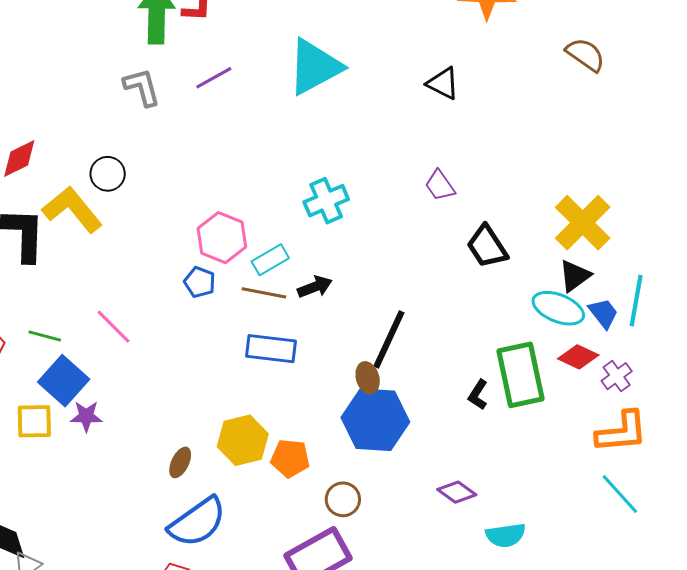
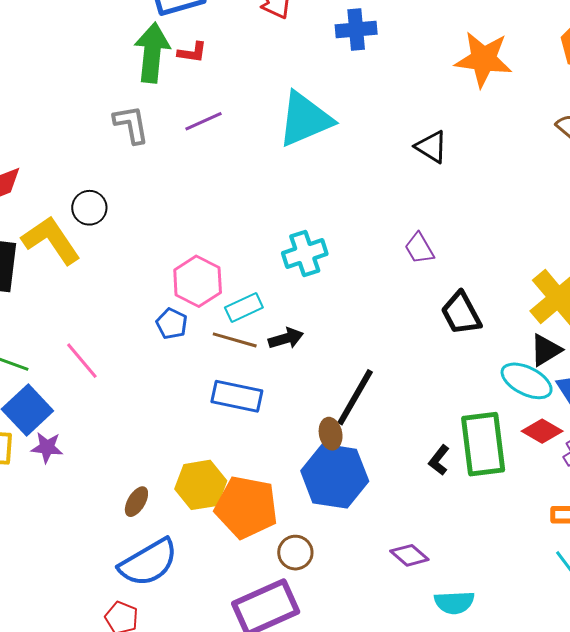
orange pentagon: (290, 458) -> (246, 507), size x1.6

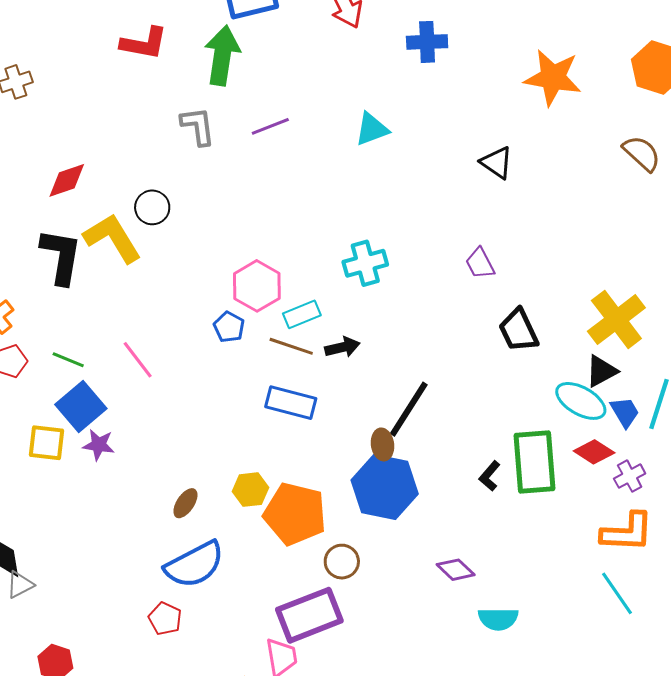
red L-shape: (192, 52) -> (144, 43), moved, size x1.6
cyan triangle: (305, 119) -> (372, 129), size x0.6
yellow hexagon: (201, 485) -> (250, 490), size x0.7

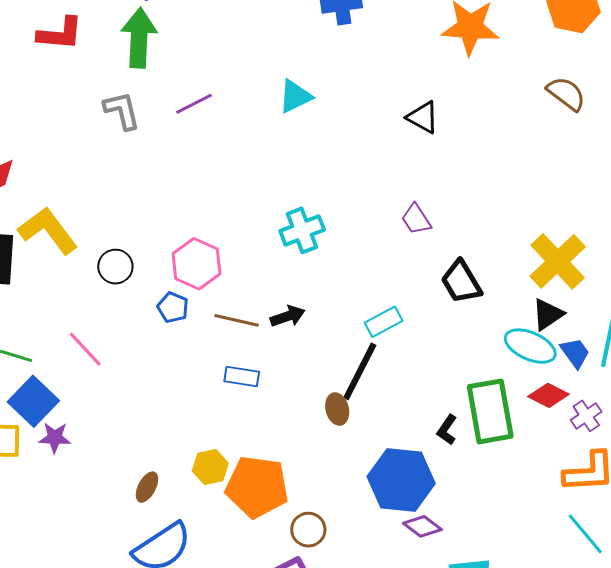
black circle: (152, 207) -> (115, 267), moved
cyan rectangle: (302, 314) -> (384, 322), moved
blue rectangle: (291, 403) -> (242, 377), size x0.7
blue hexagon: (385, 487) -> (401, 480), moved

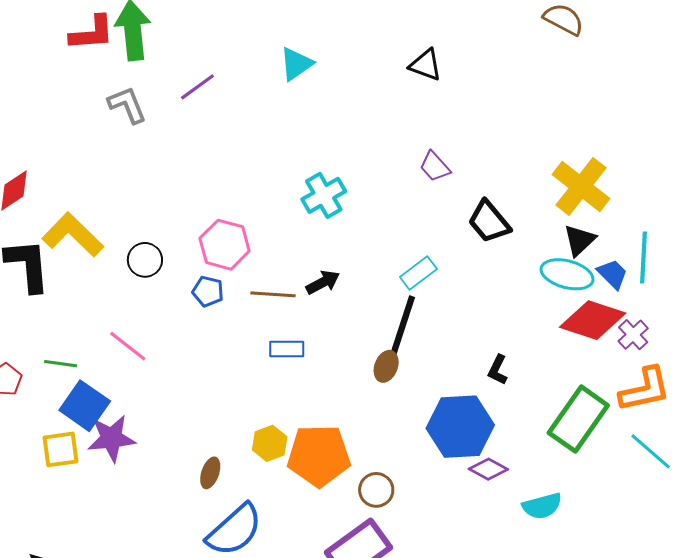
red L-shape: (60, 34) -> (92, 33), moved
red diamond: (548, 395) -> (593, 320), size x1.6
brown ellipse: (337, 409) -> (386, 366), turned 44
green rectangle: (490, 411) -> (578, 419), moved, turned 54
purple star: (55, 438) -> (111, 438), size x1.5

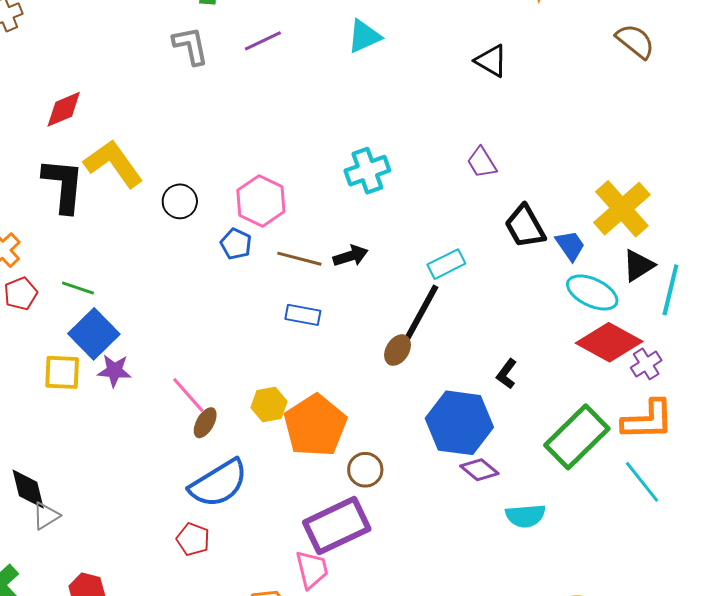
black triangle: (579, 240) -> (638, 265), moved
blue trapezoid: (612, 274) -> (570, 245), moved
pink line: (128, 346) -> (188, 395), moved
purple star: (111, 438) -> (114, 371), size x0.7
orange pentagon: (319, 456) -> (315, 426), turned 30

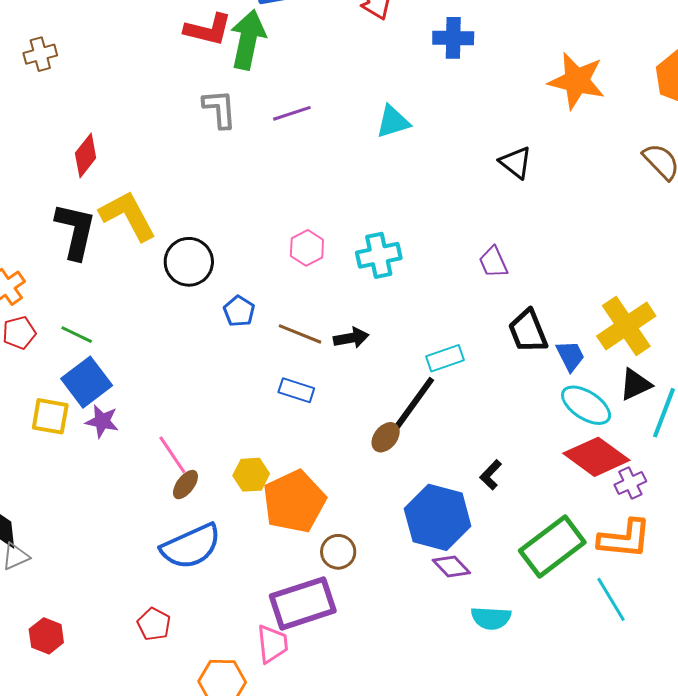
red diamond: (64, 109) -> (86, 155), turned -36
black circle: (180, 201) -> (189, 262), size x1.4
pink hexagon: (261, 201) -> (307, 248), moved, size x0.7
red pentagon: (193, 539) -> (154, 624), moved

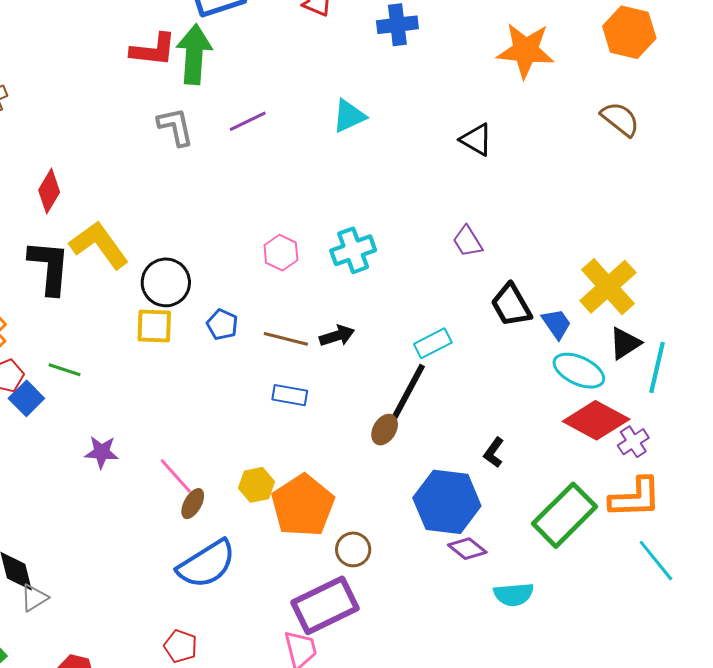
blue square: (87, 382) -> (26, 398), moved, size x0.7
yellow square: (50, 416) -> (154, 326), moved
cyan line: (611, 599) -> (656, 561), moved

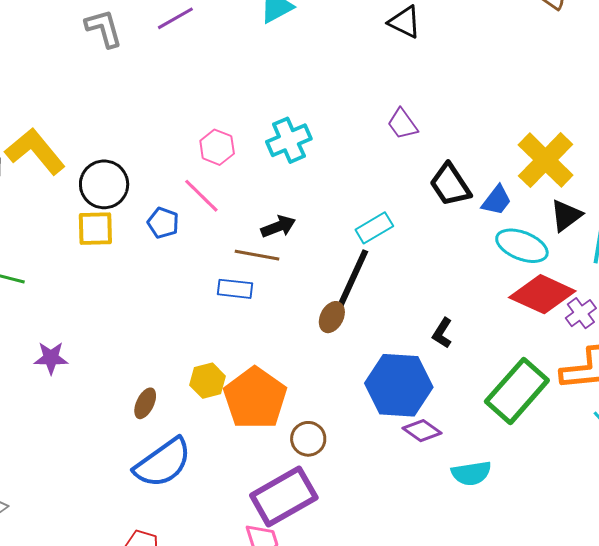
blue trapezoid: (557, 324) -> (497, 200), turned 76
brown line: (286, 339) -> (257, 255), moved
pink line: (176, 476) -> (201, 196), moved

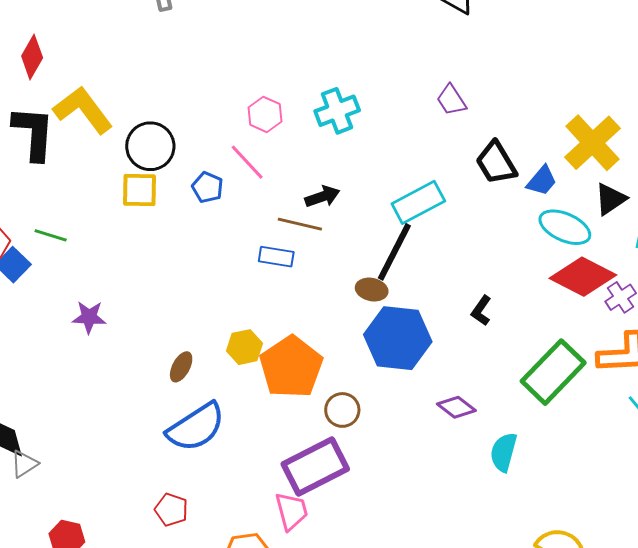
cyan rectangle: (374, 228) -> (418, 202), size x1.4
brown ellipse: (332, 317) -> (372, 290), turned 72
blue hexagon: (399, 385) -> (398, 338), moved
cyan semicircle: (471, 473) -> (504, 452), turned 111

